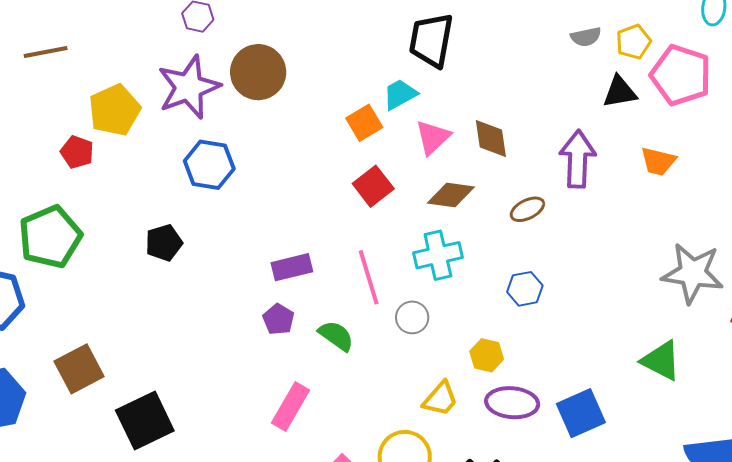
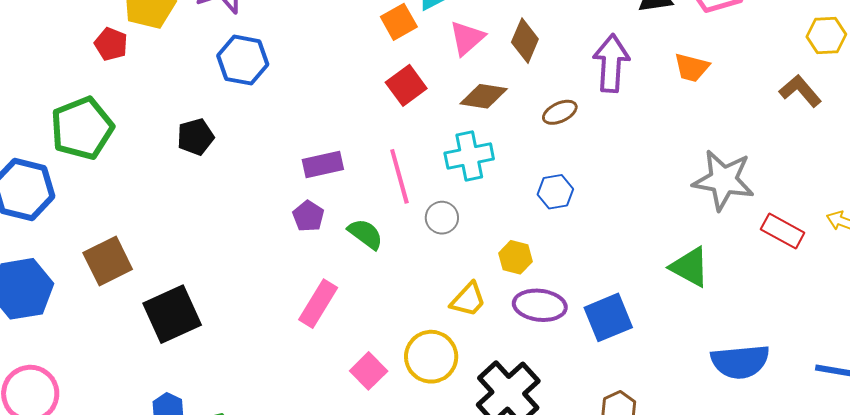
brown diamond: (491, 138) -> (525, 41), turned 30

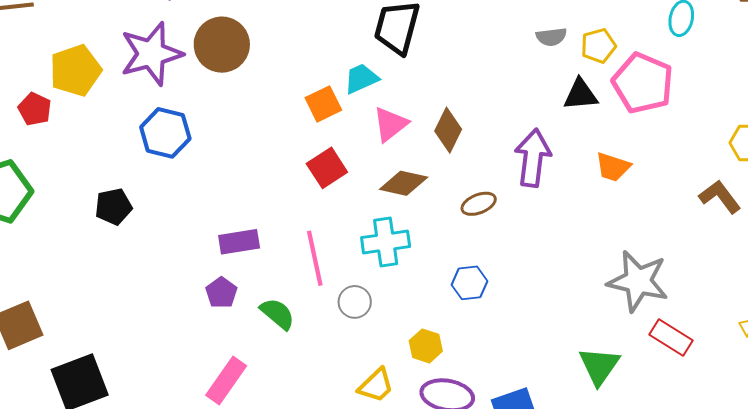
red rectangle: (783, 231) -> (671, 338), moved
green triangle: (690, 267) -> (599, 366), turned 33

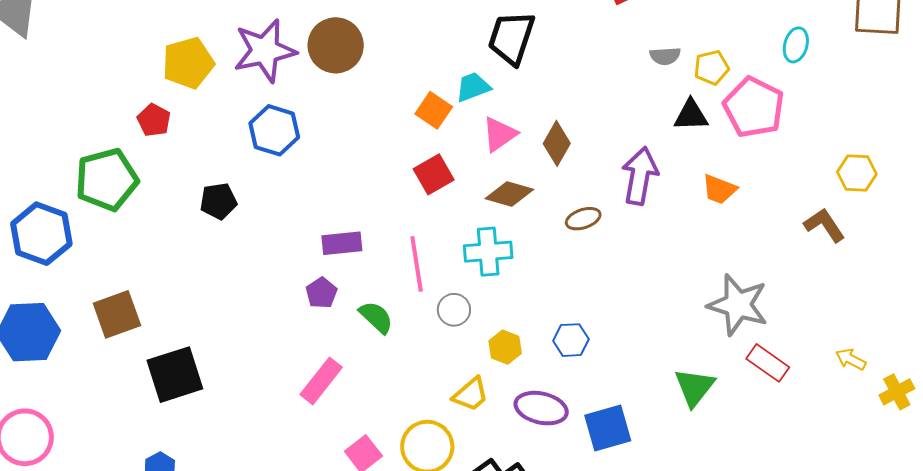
orange square: (323, 104) -> (434, 110), turned -33
red pentagon: (35, 109) -> (154, 120), moved
blue hexagon: (469, 283) -> (571, 340), moved
yellow hexagon: (426, 346) -> (505, 347), moved

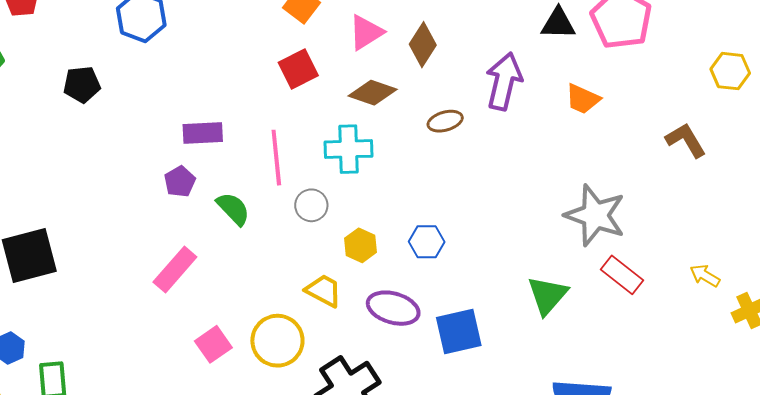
yellow hexagon: (857, 173) -> (730, 71), moved
yellow trapezoid: (471, 394) -> (324, 291), turned -114

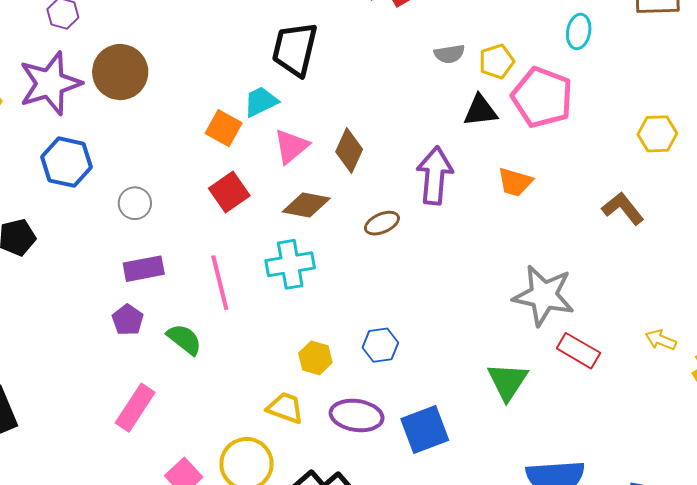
gray circle: (311, 205) -> (135, 203), moved

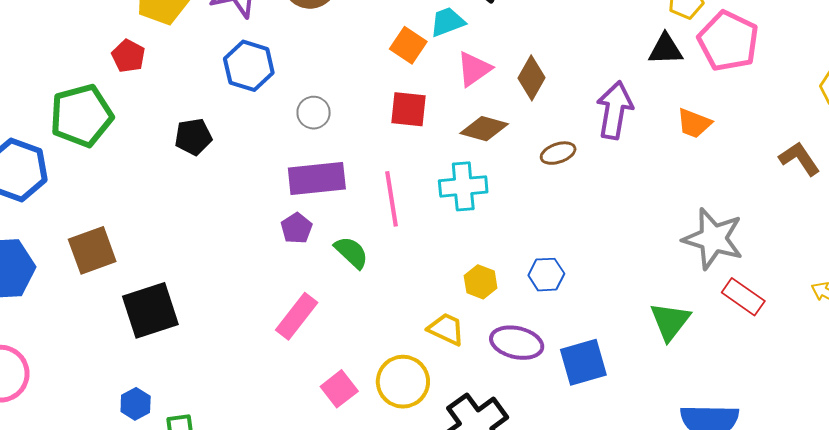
red square: (229, 192) -> (408, 109), turned 36
purple rectangle: (144, 269) -> (317, 178), size x1.4

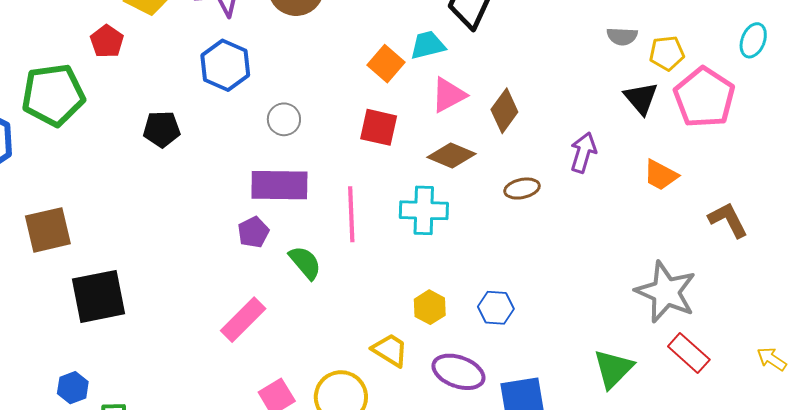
black triangle: (666, 49) -> (641, 98), turned 45
purple arrow: (615, 110) -> (583, 153), size x0.7
brown L-shape: (799, 159) -> (728, 220), moved

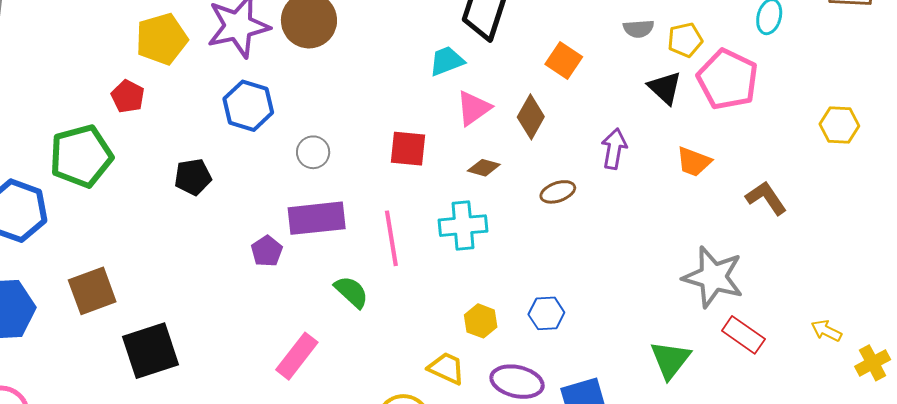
orange square: (386, 64) -> (564, 61), moved
brown diamond: (452, 155) -> (484, 168), size x0.7
purple pentagon: (253, 232) -> (267, 251), moved

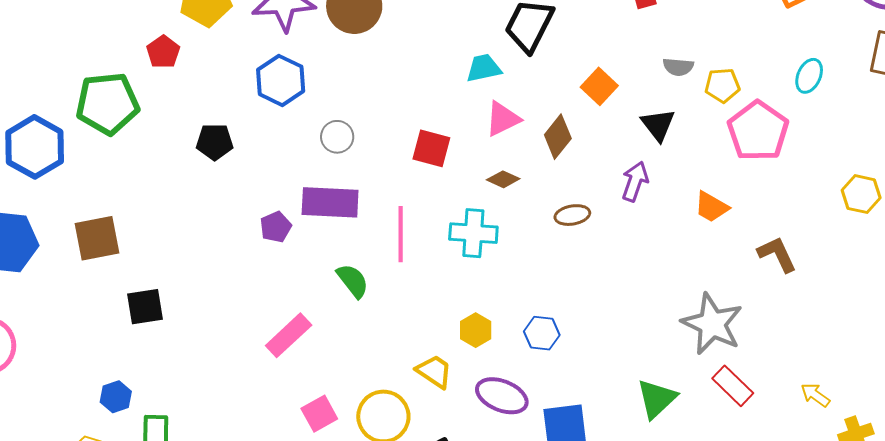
black triangle: (665, 88) -> (658, 125), moved
black square: (151, 351) -> (145, 307), size x0.7

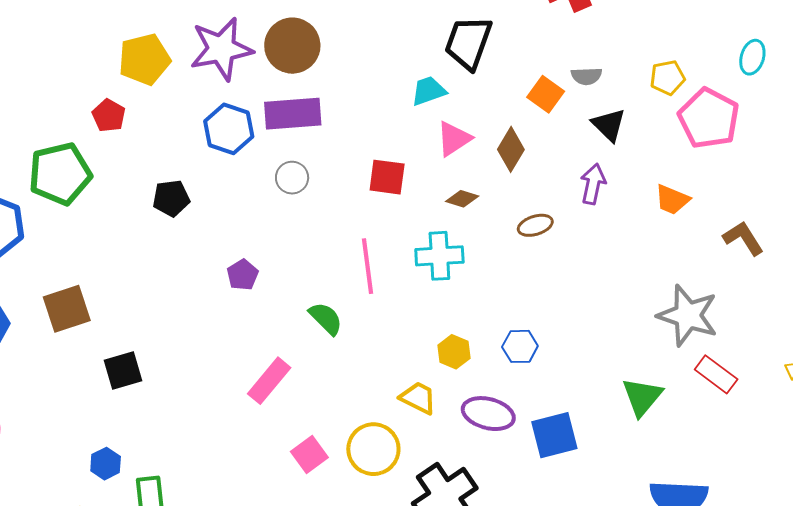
gray semicircle: (678, 67) -> (586, 76), moved
purple rectangle: (330, 202) -> (293, 114), moved

